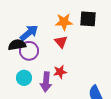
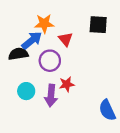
orange star: (64, 22) -> (44, 24), moved
red triangle: (61, 42) -> (66, 39), moved
purple circle: (29, 51) -> (50, 61), moved

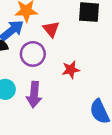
red star: (67, 84) -> (71, 70), moved

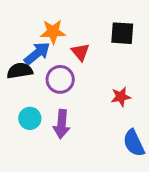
red star: (71, 70) -> (121, 97), moved

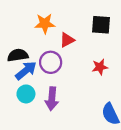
red triangle: (80, 52) -> (67, 40), turned 42
blue arrow: (37, 53) -> (26, 71), moved
red star: (121, 97) -> (100, 67), moved

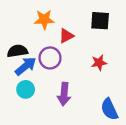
purple arrow: (52, 99) -> (64, 94), moved

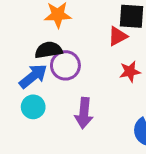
red triangle: (66, 36) -> (118, 36), moved
black semicircle: (17, 51) -> (49, 50), moved

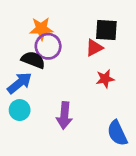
black semicircle: (49, 50) -> (33, 60), turned 30
purple circle: (65, 65) -> (48, 46), moved

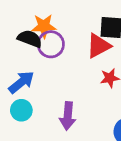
red triangle: (94, 48) -> (99, 46), size x1.4
black semicircle: (33, 60) -> (30, 39), moved

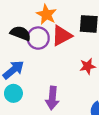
orange star: (44, 26) -> (46, 14), moved, turned 30
red triangle: (99, 46) -> (62, 36), moved

